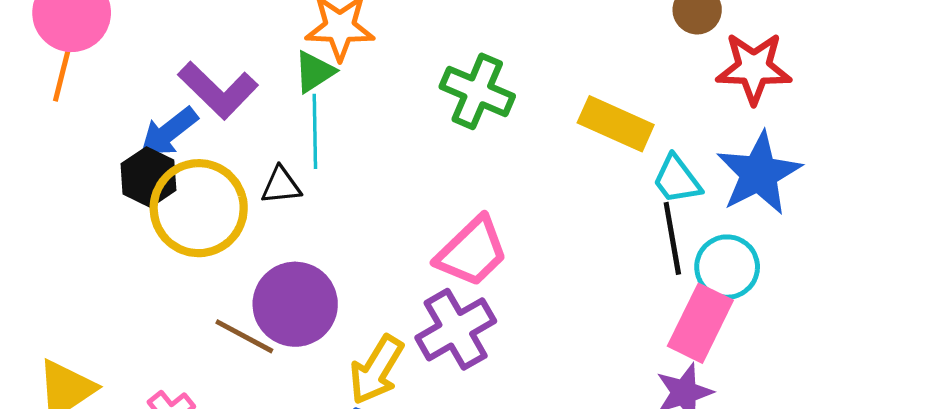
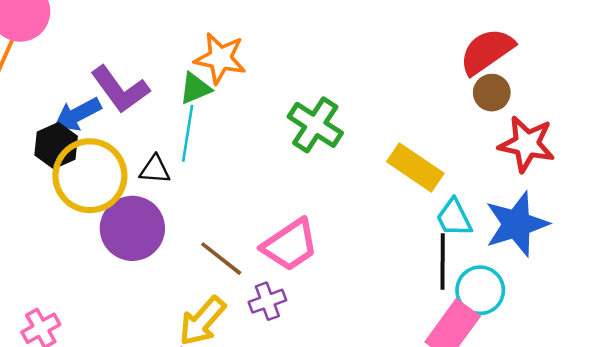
purple circle: (295, 304) -> (132, 228), moved
purple cross: (456, 329) -> (267, 301), size x0.6
brown line: (244, 336) -> (221, 259), moved

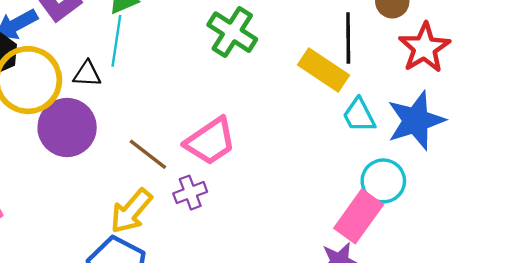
red star: (527, 144) -> (424, 48), turned 30
black line: (443, 261) -> (348, 38), moved

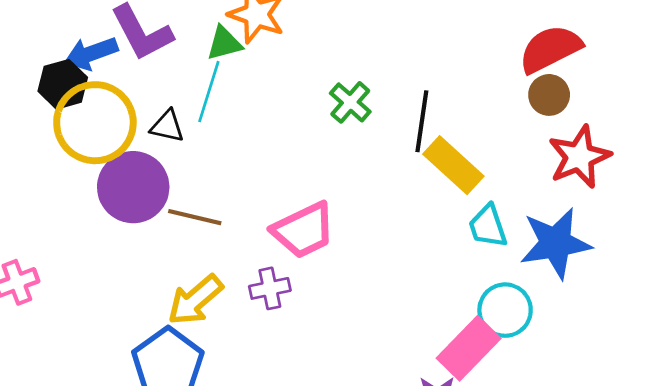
green cross: (232, 32) -> (350, 102), size x0.7
black line: (348, 38) -> (422, 121), moved
brown line: (148, 154) -> (195, 217), moved, turned -33

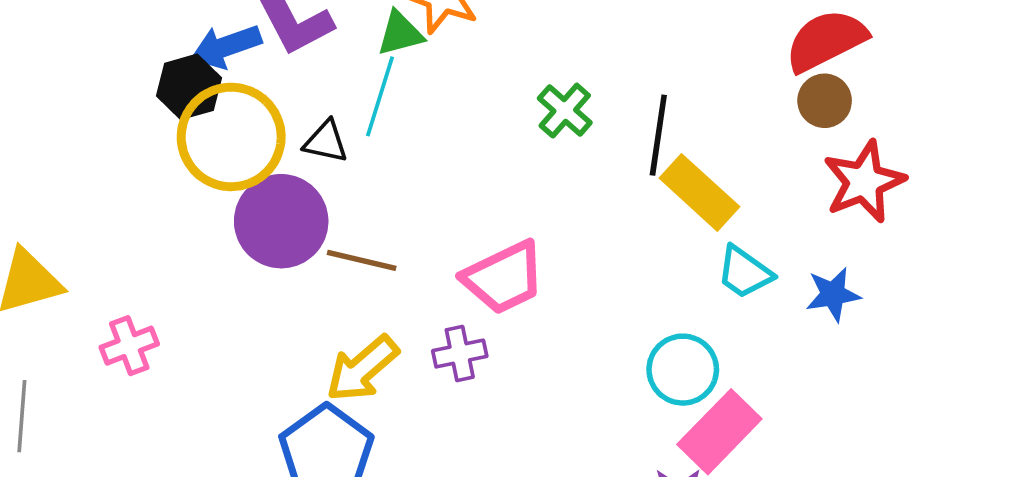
cyan trapezoid: (488, 226) -> (745, 272), turned -36
blue star: (556, 243) -> (833, 294), size x0.6
cyan circle: (505, 310) -> (683, 370), moved

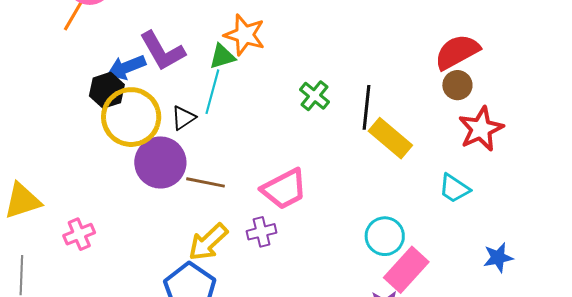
black triangle: (326, 142) -> (183, 118), turned -44
cyan trapezoid: (745, 272) -> (454, 188), moved
blue star: (833, 294) -> (498, 258), moved

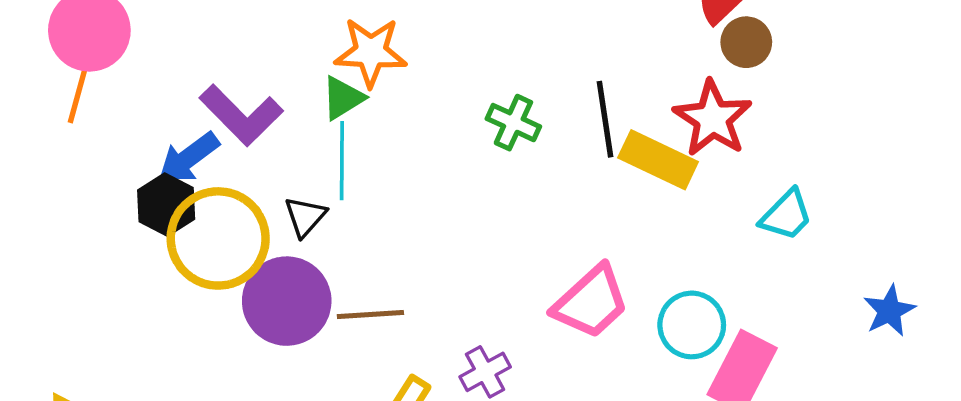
red star: (481, 129) -> (713, 119), moved
cyan trapezoid: (454, 188) -> (786, 215), turned -64
pink trapezoid: (284, 189) -> (591, 302), moved

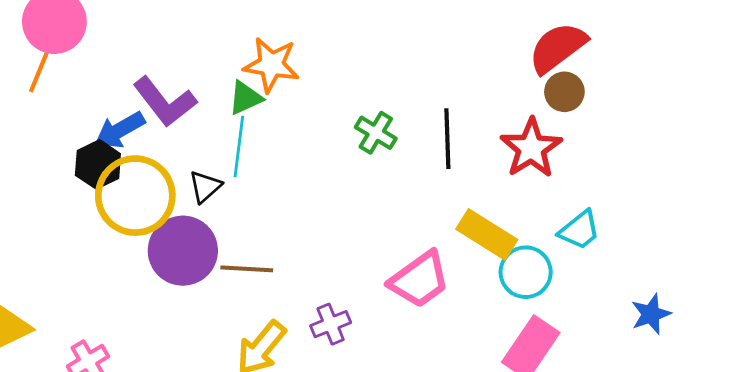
yellow rectangle: (658, 160) -> (487, 234), moved
cyan circle: (692, 325) -> (526, 272), moved

